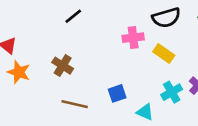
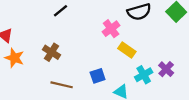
pink cross: (133, 38) -> (111, 29), turned -30
yellow rectangle: (164, 54) -> (127, 50), moved

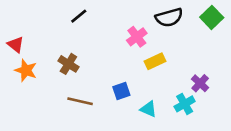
yellow rectangle: (127, 50) -> (155, 61), turned -60
cyan cross: (144, 75) -> (185, 104), moved

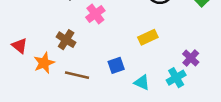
pink cross: (137, 37) -> (95, 14), moved
red triangle: (16, 45) -> (20, 46), moved
orange star: (26, 70) -> (44, 63), moved, turned 30

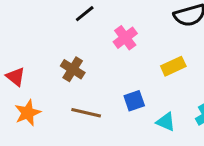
pink cross: (95, 14) -> (125, 38), moved
orange star: (44, 63) -> (28, 113), moved

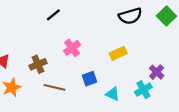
pink cross: (125, 38) -> (72, 48), moved
brown cross: (73, 69) -> (38, 64), moved, turned 35

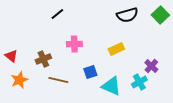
pink cross: (72, 48) -> (74, 44), turned 35
cyan triangle: (113, 94) -> (111, 86), size x1.5

